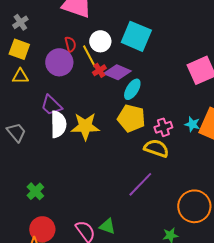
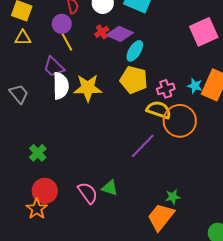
yellow line: (89, 56) -> (66, 40), moved
purple circle: (59, 62) -> (62, 24), size x0.7
orange circle: (194, 206) -> (180, 121), moved

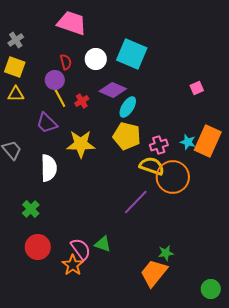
red cross: (102, 32) -> (82, 101), moved
pink square: (204, 32) -> (197, 88), size x0.5
white semicircle: (61, 86) -> (49, 168), moved
orange star: (37, 209) -> (73, 265), moved

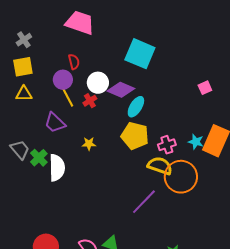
white circle: (96, 59) -> (98, 83), moved
yellow square: (15, 67) -> (23, 67), turned -30
yellow star: (81, 144) -> (89, 144), size x0.5
green cross: (31, 209) -> (39, 158), moved

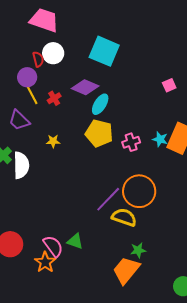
white circle: (98, 83) -> (53, 53), moved
yellow semicircle: (160, 166) -> (124, 217), moved
orange circle: (181, 177) -> (139, 191), moved

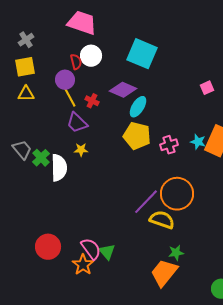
red cross: (54, 98) -> (92, 101), turned -32
purple trapezoid: (19, 120) -> (77, 123), moved
yellow star: (53, 141) -> (81, 150), moved
green triangle: (75, 241) -> (107, 252), moved, turned 30

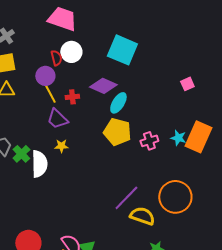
red cross: (92, 101) -> (72, 97), turned -32
orange circle: (177, 194) -> (175, 197), moved

